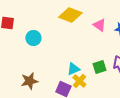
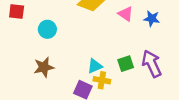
brown star: (29, 81) -> (44, 67), moved
yellow cross: (79, 81) -> (102, 80), turned -32

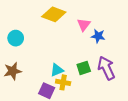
pink triangle: (126, 14) -> (84, 25), turned 32
blue star: (152, 19) -> (98, 36), moved

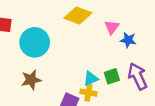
cyan circle: (16, 38) -> (35, 42), size x1.6
cyan triangle: (57, 70) -> (91, 79), moved

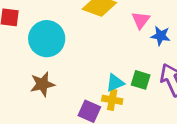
green square: (112, 76) -> (141, 80), turned 35

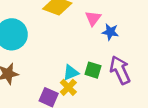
yellow cross: (112, 100) -> (68, 87), turned 35

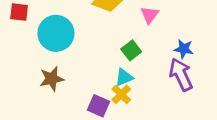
blue star: (110, 32) -> (184, 49), moved
green square: (93, 70) -> (131, 50), moved, turned 35

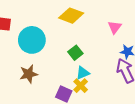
pink triangle: (150, 15) -> (115, 27), moved
green square: (131, 50) -> (75, 53), moved

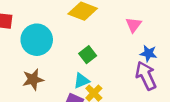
cyan triangle: (83, 73) -> (81, 81), moved

